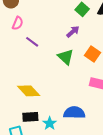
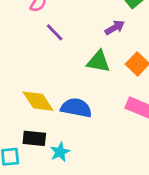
green triangle: (66, 57) -> (98, 62), turned -42
blue semicircle: (74, 113) -> (76, 108), moved

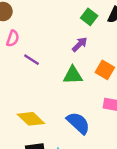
blue semicircle: (76, 108) -> (78, 123), moved, turned 45

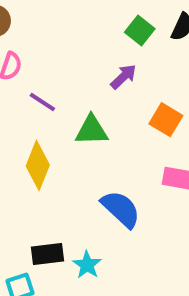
green triangle: (73, 75) -> (92, 130), moved
yellow diamond: (31, 119) -> (38, 165), moved, turned 68

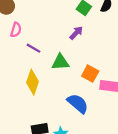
orange square: (166, 120) -> (90, 74), moved

